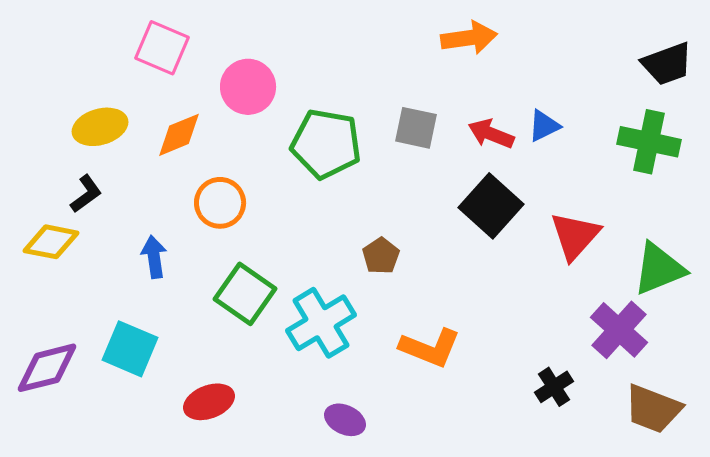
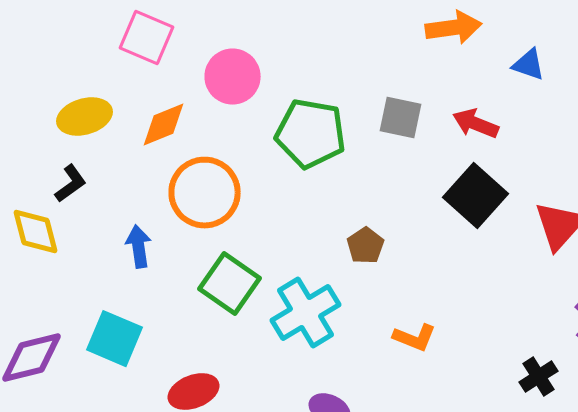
blue triangle: (544, 126) -> (528, 65), moved, turned 45
orange circle: (220, 203) -> (204, 193), size x1.4
yellow diamond: (51, 242) -> (36, 232), turned 64
orange L-shape: (430, 348) -> (414, 338), size x0.7

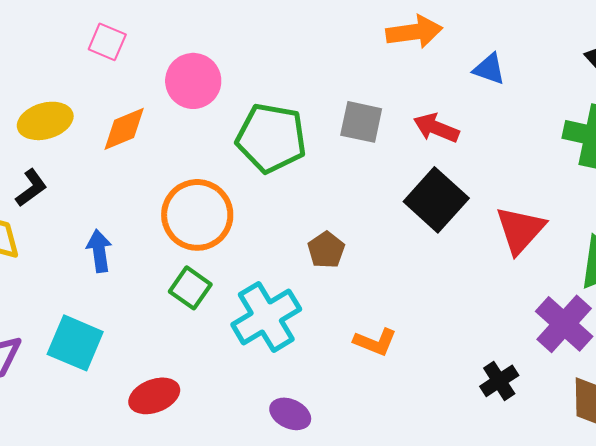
pink square: (146, 38) -> (107, 42), size x0.7
orange circle: (204, 193) -> (197, 215), moved
green square: (230, 284) -> (190, 288), size x0.7

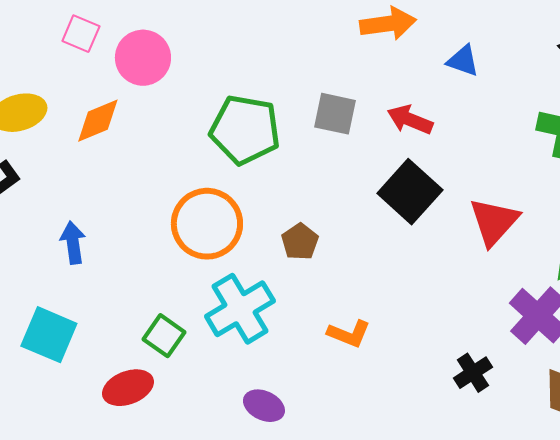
pink circle: (193, 81) -> (143, 58), moved
orange circle: (197, 215) -> (207, 224), moved
green square: (190, 288) -> (164, 336), moved

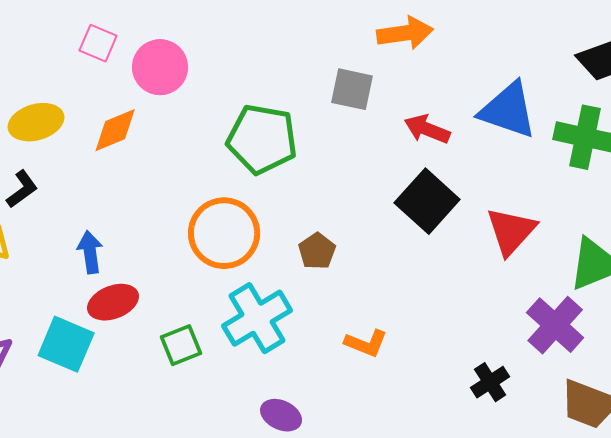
blue triangle: (463, 61) -> (508, 110), moved, size x1.8
gray square: (335, 114) -> (352, 89), moved
green square: (164, 336) -> (181, 345), turned 33
red ellipse: (128, 388) -> (113, 302), moved

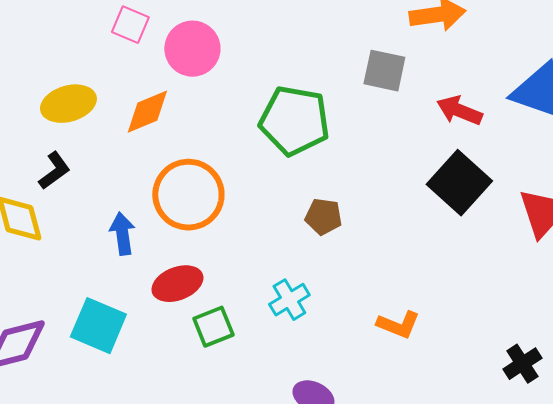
orange circle: (224, 233) -> (188, 195), moved
brown pentagon: (317, 251) -> (323, 217), moved, turned -30
red ellipse: (113, 302) -> (177, 284), moved
cyan cross: (257, 318) -> (289, 300), size x0.6

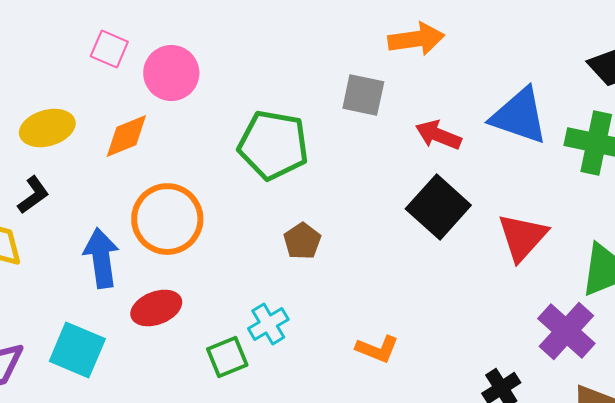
brown pentagon: (323, 217) -> (302, 241), turned 30
blue arrow: (122, 234) -> (101, 258), size x1.4
green square: (213, 327) -> (227, 357), moved

